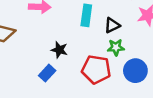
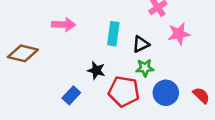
black star: (59, 50) -> (96, 70), moved

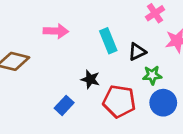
cyan rectangle: (113, 34) -> (108, 41), turned -30
green star: (145, 68) -> (152, 75), moved

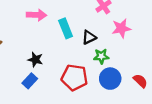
pink arrow: (56, 31) -> (37, 15), moved
black star: (90, 79) -> (35, 60), moved

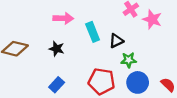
pink star: (121, 28) -> (152, 19), moved, turned 30
black star: (35, 60) -> (57, 49), moved

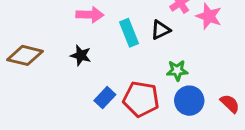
black triangle: (116, 41) -> (161, 30), moved
blue rectangle: (57, 85) -> (105, 98), moved

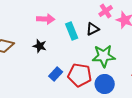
green star: (177, 70) -> (104, 56), size x1.6
blue circle: (189, 101) -> (105, 84), moved

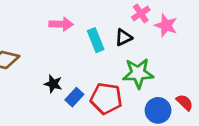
black star: (40, 46) -> (53, 84), moved
blue circle: (105, 84) -> (158, 110), moved

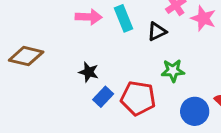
cyan rectangle: (96, 40) -> (123, 18), moved
green star: (138, 73) -> (173, 71), size x0.7
black star: (53, 84) -> (89, 72), moved

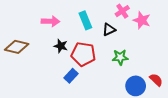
pink arrow: (89, 17) -> (50, 21), moved
black star: (89, 72) -> (61, 46), moved
red pentagon: (138, 98) -> (83, 54), moved

